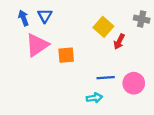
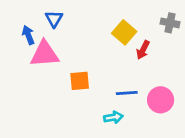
blue arrow: (23, 18) -> (28, 35), moved
pink triangle: (37, 45) -> (44, 54), turned 30
orange square: (66, 55) -> (80, 81), moved

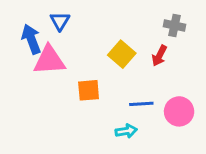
gray cross: (170, 23) -> (175, 25), moved
yellow square: (124, 32) -> (122, 54), moved
blue arrow: (28, 35) -> (31, 39), size x1.4

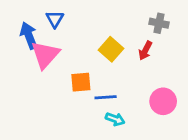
pink triangle: (49, 60) -> (45, 55), turned -44
blue line: (141, 104) -> (106, 97), moved
cyan arrow: (126, 131) -> (115, 119), turned 30

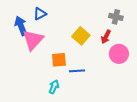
blue triangle: (55, 19) -> (40, 14), turned 32
pink circle: (163, 101) -> (119, 54), moved
cyan arrow: (115, 119) -> (54, 87), moved, turned -88

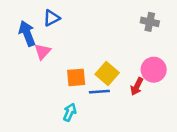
yellow square: (81, 36) -> (107, 74), moved
red arrow: (106, 37) -> (137, 86), moved
pink triangle: (33, 40) -> (43, 52), size x0.6

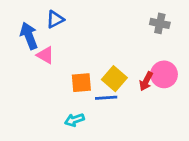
pink triangle: (43, 52) -> (45, 55), turned -42
red arrow: (137, 86) -> (146, 81), moved
cyan arrow: (70, 112) -> (74, 120), turned -132

